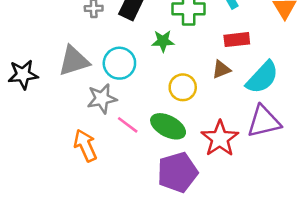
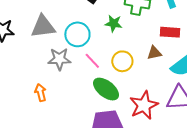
pink line: (128, 125) -> (92, 61), moved
orange arrow: (85, 146) -> (40, 93), size x0.7

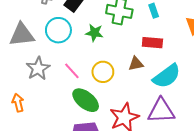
cyan circle: (77, 34) -> (58, 30), moved
gray star: (59, 59) -> (38, 68), turned -30

